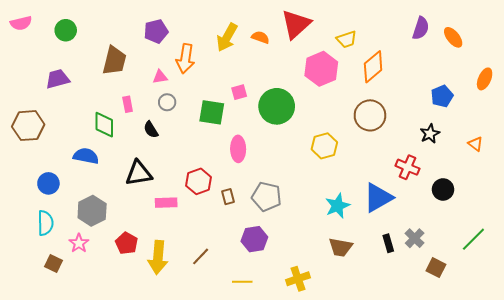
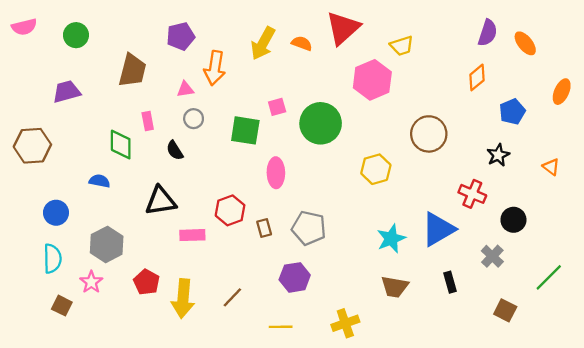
orange diamond: (373, 67) -> (477, 77), moved, size x0.7
blue semicircle: (86, 156) -> (100, 181), size x0.7
gray cross: (415, 238) -> (492, 256), moved

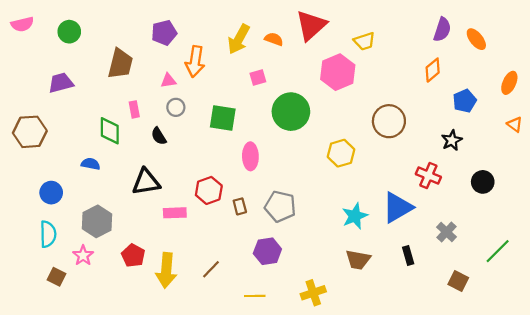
pink square: (277, 107) -> (258, 77), moved
orange triangle: (551, 167) -> (515, 124), moved
black circle: (513, 220) -> (483, 182), moved

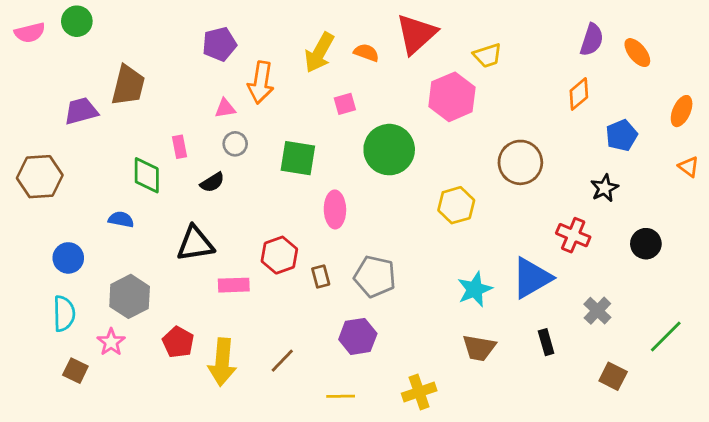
green circle: (69, 32) -> (77, 21), moved
brown trapezoid: (120, 64) -> (128, 85), moved
black semicircle: (159, 136) -> (212, 182), turned -90

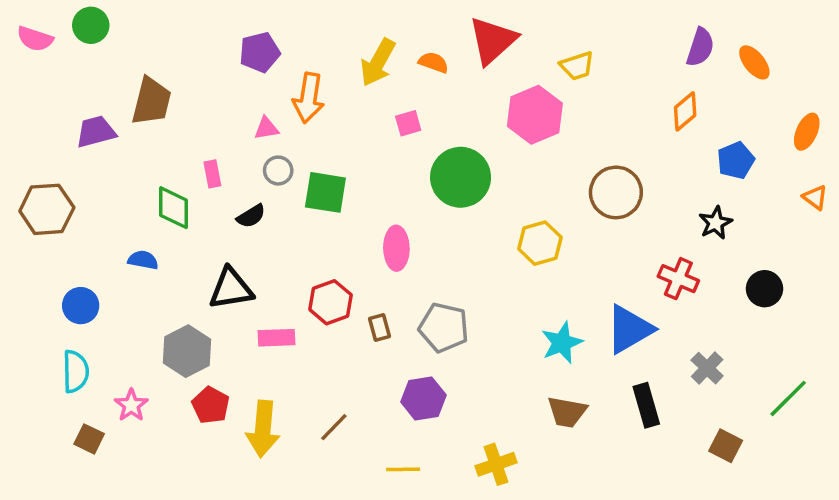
pink semicircle: (30, 33) -> (35, 39), turned 32
green square: (298, 158) -> (325, 192), moved
gray hexagon: (130, 296) -> (187, 351), moved
black rectangle: (546, 342) -> (646, 405), size x1.4

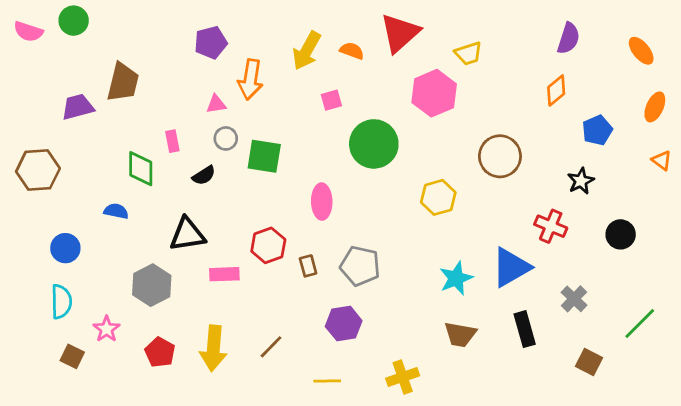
orange ellipse: (754, 62) -> (641, 51), moved
red pentagon: (211, 405) -> (160, 352), moved

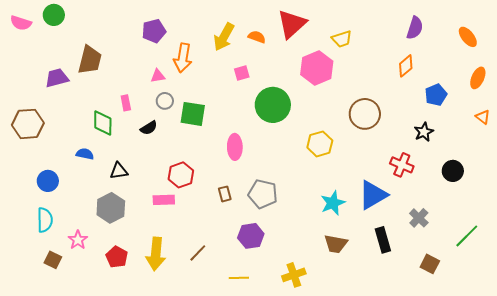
black triangle: (187, 234) -> (119, 171), moved, size x0.7
red hexagon: (268, 245) -> (181, 175), moved

